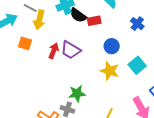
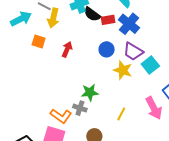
blue cross: (137, 24) -> (129, 24), moved, size x1.5
blue circle: (112, 46) -> (107, 49), moved
purple trapezoid: (71, 50) -> (133, 51), moved

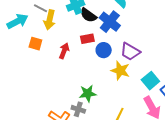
red rectangle: (108, 20) -> (87, 39), moved
blue cross: (129, 24) -> (110, 22), moved
cyan square: (150, 65) -> (150, 81), moved

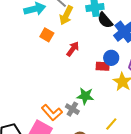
red rectangle: (87, 39) -> (103, 66), moved

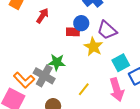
gray cross: (72, 109) -> (44, 76), size x1.5

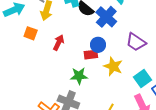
purple trapezoid: (107, 30) -> (136, 42), moved
green star: (57, 62) -> (79, 76), moved

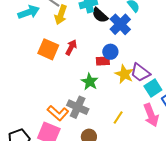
orange square: (31, 33) -> (48, 49), moved, size x1.5
purple trapezoid: (136, 42) -> (140, 73), moved
green star: (79, 76) -> (90, 82), turned 30

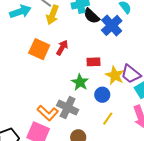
blue circle: (110, 52) -> (102, 95), moved

